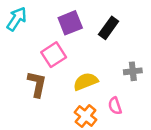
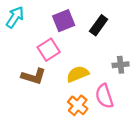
brown L-shape: (37, 84) -> (34, 76), turned 95
pink semicircle: (115, 106) -> (104, 96), size x1.5

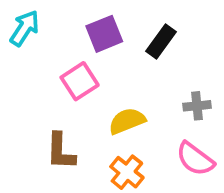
brown L-shape: (34, 76) -> (61, 151), moved, turned 75
pink semicircle: (104, 96) -> (195, 159), moved, turned -35

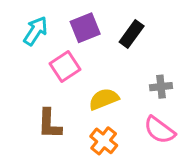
cyan arrow: (25, 28) -> (36, 31), moved

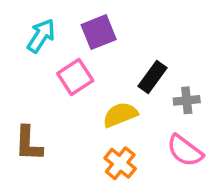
black rectangle: (132, 34) -> (153, 77), moved
brown L-shape: (49, 124) -> (28, 144), moved

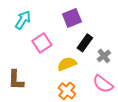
purple square: (99, 32) -> (72, 18), moved
gray cross: (187, 100) -> (104, 56), turned -32

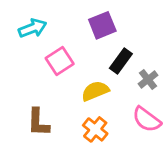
cyan arrow: (23, 20) -> (33, 28), turned 36
brown L-shape: (16, 80) -> (38, 122), moved

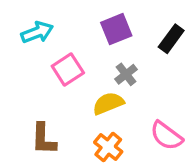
black rectangle: (121, 61) -> (171, 39), moved
gray cross: (148, 80) -> (126, 74), moved

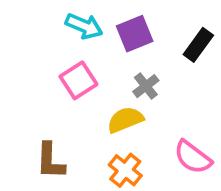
cyan arrow: (37, 32) -> (84, 26), moved, turned 44

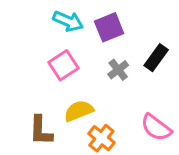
black rectangle: (198, 45) -> (156, 58), moved
yellow semicircle: (125, 120) -> (79, 111), moved

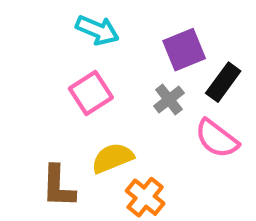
purple square: (109, 27) -> (184, 50), moved
pink semicircle: (156, 128) -> (217, 139), moved

